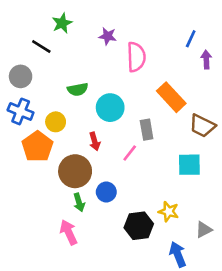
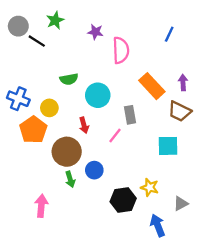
purple arrow: (206, 60) -> (183, 83), moved
gray circle: (21, 76) -> (18, 26), moved
pink arrow: (69, 232) -> (41, 206), moved, turned 30

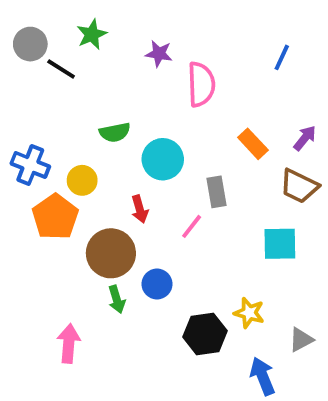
purple arrow: (183, 83) -> (305, 138), turned 42
orange rectangle: (152, 86) -> (253, 144), size x0.7

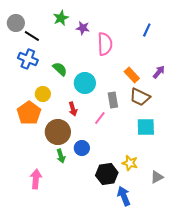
green star: (92, 34) -> (61, 18), moved
green semicircle: (115, 132) -> (60, 69), turned -126
blue cross: (30, 165) -> (28, 59), moved
brown trapezoid: (299, 186) -> (140, 97), moved
blue arrow: (263, 376) -> (124, 196), moved

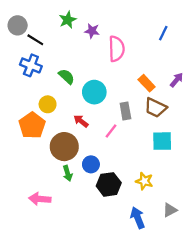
red arrow: (73, 109) -> (81, 121), turned 144
black hexagon: (107, 174) -> (109, 184), moved
gray triangle: (157, 177) -> (170, 210), moved
pink arrow: (36, 179) -> (40, 199), turned -90

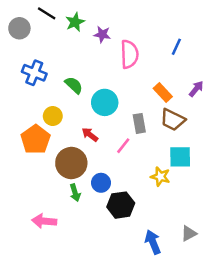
blue line: (163, 33) -> (176, 47), moved
black line: (35, 40) -> (47, 13), moved
yellow star: (144, 181) -> (160, 177), moved

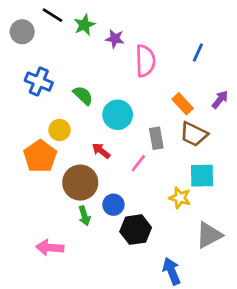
gray triangle: (189, 233) -> (209, 235), moved, size x1.5

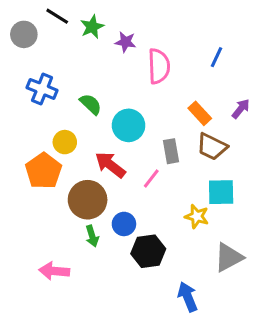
red arrow: (101, 151) -> (110, 165), size x1.5

